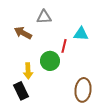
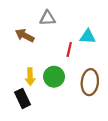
green circle: (50, 61) -> (54, 77), moved
brown ellipse: (83, 90) -> (90, 82), moved

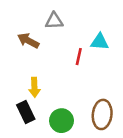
green circle: (54, 77) -> (62, 121), moved
brown ellipse: (90, 82) -> (102, 114), moved

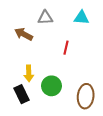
cyan triangle: (100, 42) -> (81, 18), moved
green circle: (62, 121) -> (52, 86), moved

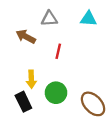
red line: (66, 48) -> (58, 51), moved
brown ellipse: (86, 96) -> (93, 104), turned -50

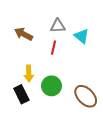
gray triangle: (49, 19) -> (58, 26), moved
cyan triangle: (89, 19) -> (82, 36), moved, turned 35

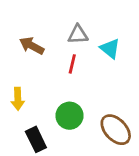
yellow arrow: (29, 73) -> (18, 99), moved
black rectangle: (21, 94) -> (36, 139), moved

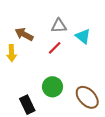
red line: (72, 64) -> (55, 48), turned 32
yellow arrow: (18, 99) -> (12, 53), moved

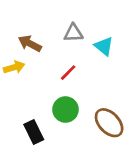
red line: (55, 48) -> (68, 73), moved
yellow arrow: (12, 53) -> (14, 67), turned -105

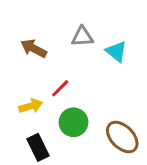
yellow arrow: (14, 67) -> (31, 106), moved
red line: (68, 73) -> (60, 88), moved

